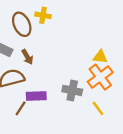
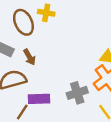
gray cross: (72, 90) -> (77, 93), turned -30

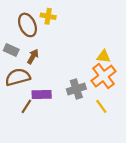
brown arrow: (29, 57) -> (33, 56), turned -120

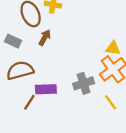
brown arrow: (33, 56) -> (45, 38), moved

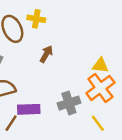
brown arrow: (45, 38) -> (46, 54), moved

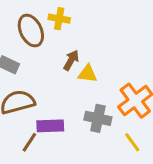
yellow triangle: (100, 65) -> (87, 74), moved
gray cross: (69, 103) -> (98, 118), turned 30

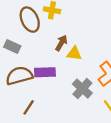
gray cross: (98, 118) -> (82, 89), turned 30
purple rectangle: (50, 126) -> (45, 72), moved

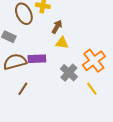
brown arrow: (61, 43) -> (57, 27), moved

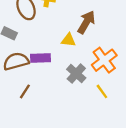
brown arrow: (57, 27) -> (86, 22), moved, size x1.5

